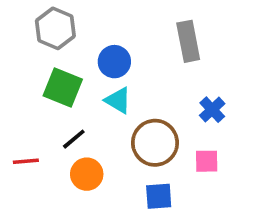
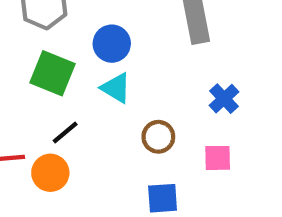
brown circle: (155, 143) -> (158, 137), size x0.6
orange circle: (87, 174) -> (50, 173), moved

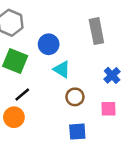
cyan triangle: (116, 88) -> (62, 69), moved

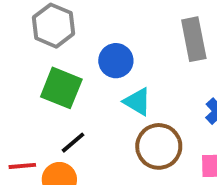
brown circle: (75, 97) -> (159, 146), size x1.5

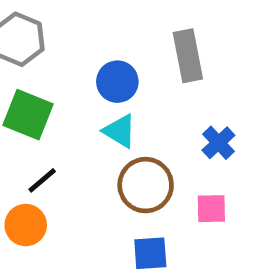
blue circle: (116, 61) -> (117, 82), moved

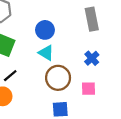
gray rectangle: (188, 56) -> (92, 19), moved

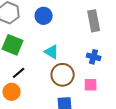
blue circle: (45, 30) -> (44, 16), moved
blue cross: (92, 58) -> (94, 57), turned -32

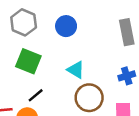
blue cross: (94, 57) -> (127, 76), turned -32

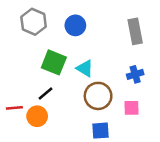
green square: (28, 61) -> (54, 62), moved

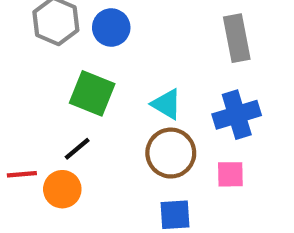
blue circle: (75, 25) -> (111, 28), moved
cyan triangle: (85, 68) -> (167, 104), moved
blue cross: (135, 74) -> (237, 115), size x1.5

